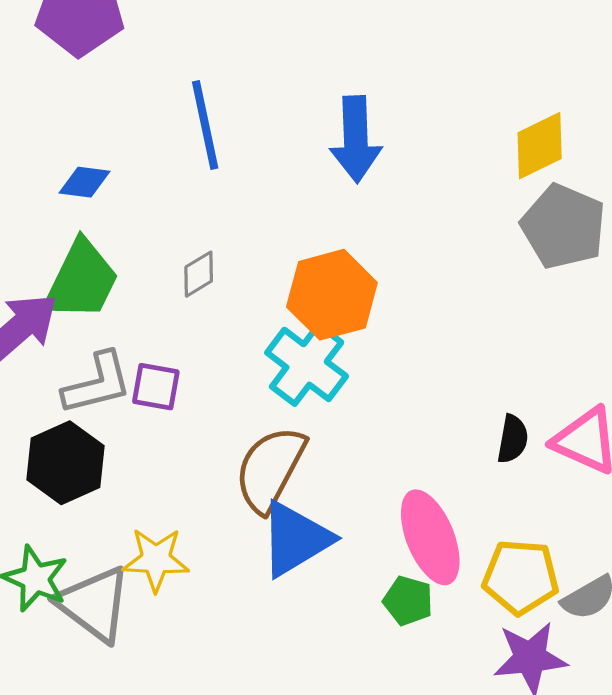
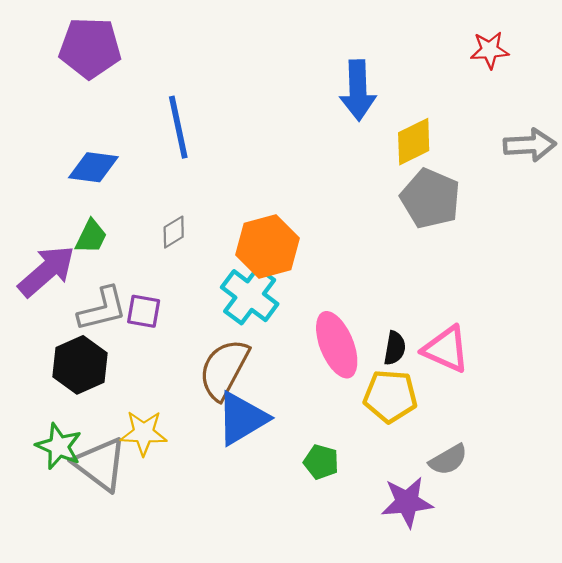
blue arrow: (356, 139) -> (358, 90), moved
blue diamond: (85, 182) -> (93, 167), size x1.4
green trapezoid: (81, 280) -> (91, 236), size x0.6
pink ellipse: (430, 537) -> (337, 345), moved
yellow pentagon: (521, 577) -> (390, 396), moved

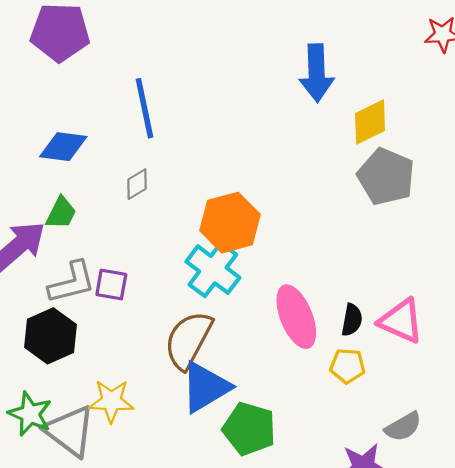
gray diamond: (174, 232) -> (137, 184), moved
yellow pentagon: (390, 396) -> (348, 366), size x0.7
green pentagon: (321, 462) -> (249, 429), moved, size x1.6

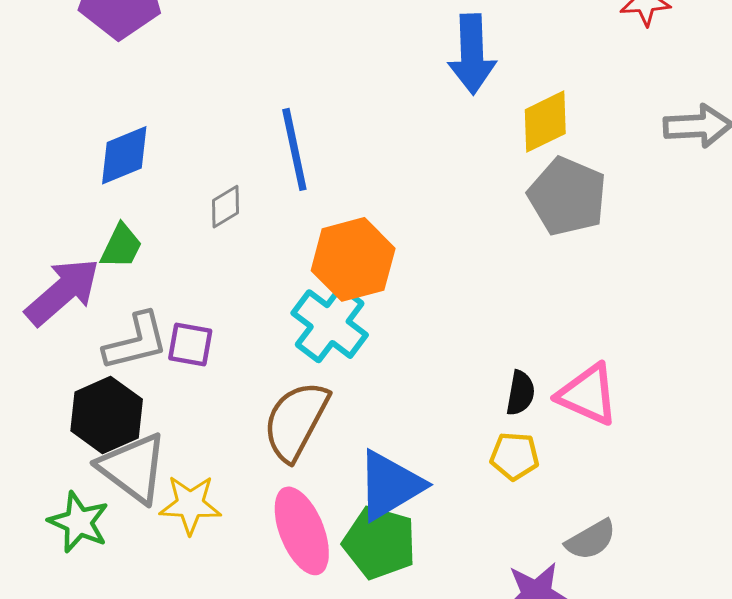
blue line: (144, 108) -> (294, 149), moved
blue diamond: (63, 147) -> (124, 155), turned -30
pink ellipse: (296, 317) -> (302, 531), moved
blue triangle: (205, 387) -> (390, 485), moved
gray triangle: (70, 431) -> (133, 468), moved

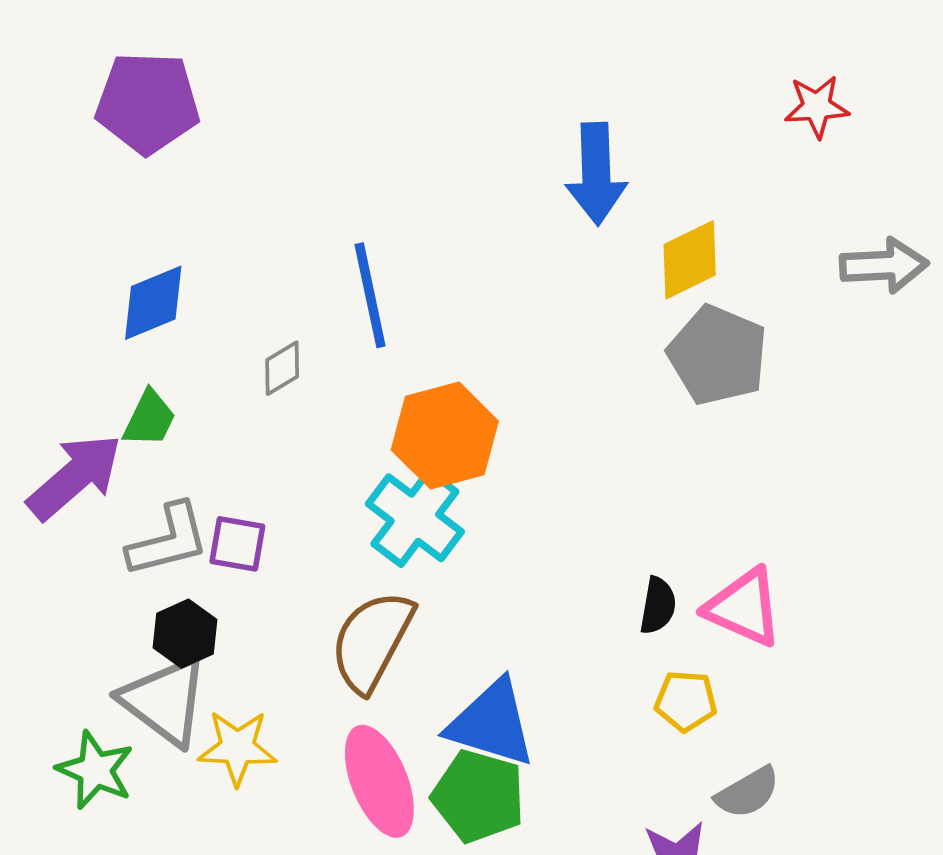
black hexagon: (107, 415) -> (185, 634), moved, size x0.7
yellow pentagon: (515, 456) -> (686, 701), moved
blue triangle: (390, 485) -> (492, 723), turned 48

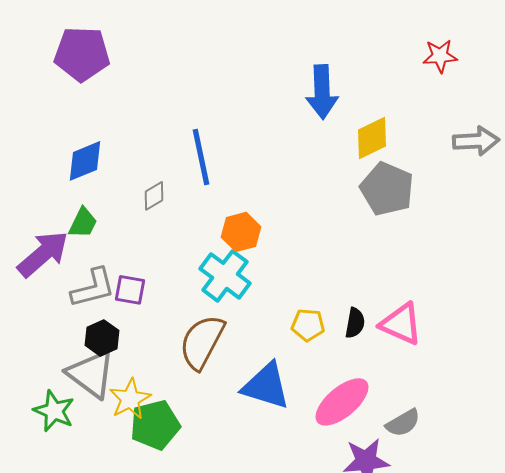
orange hexagon: (445, 435) -> (241, 232), size x0.7
yellow pentagon: (686, 701) -> (308, 325), moved
yellow star: (237, 748) -> (130, 399), turned -30
pink ellipse: (379, 781) -> (342, 402), moved, turned 72
green pentagon: (478, 796) -> (155, 425), moved, turned -30

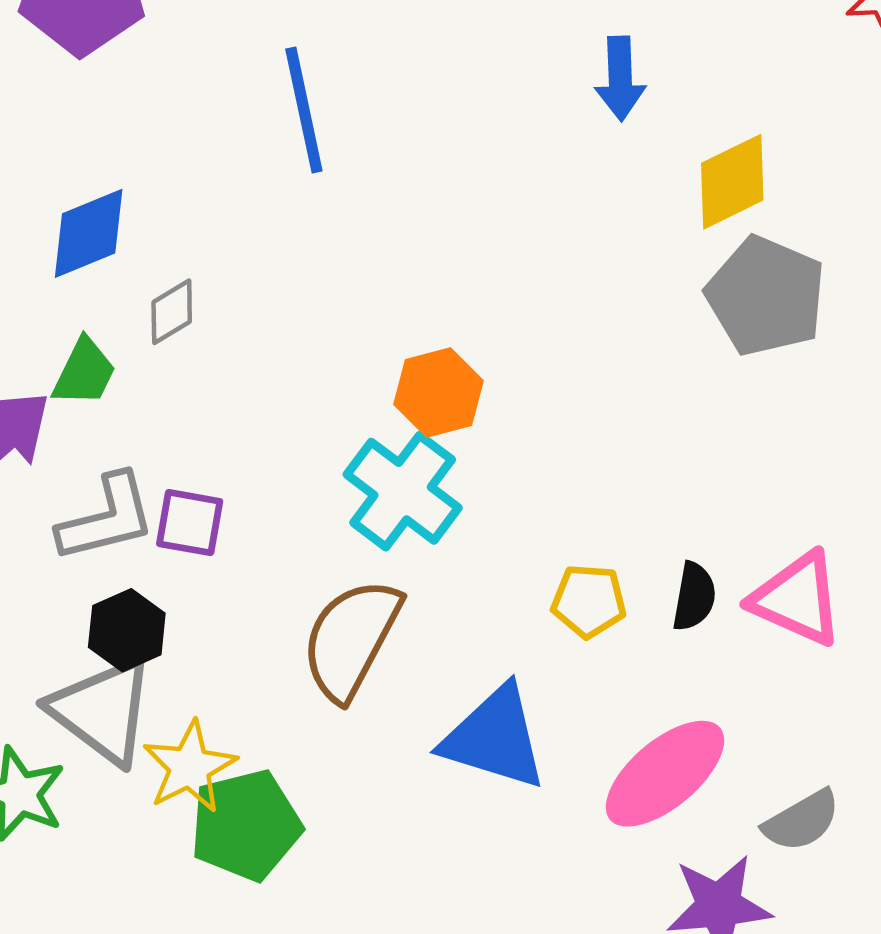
blue arrow: (322, 92) -> (620, 79), size x0.7
blue line: (201, 157) -> (304, 110), moved
gray diamond: (154, 196) -> (172, 312), moved

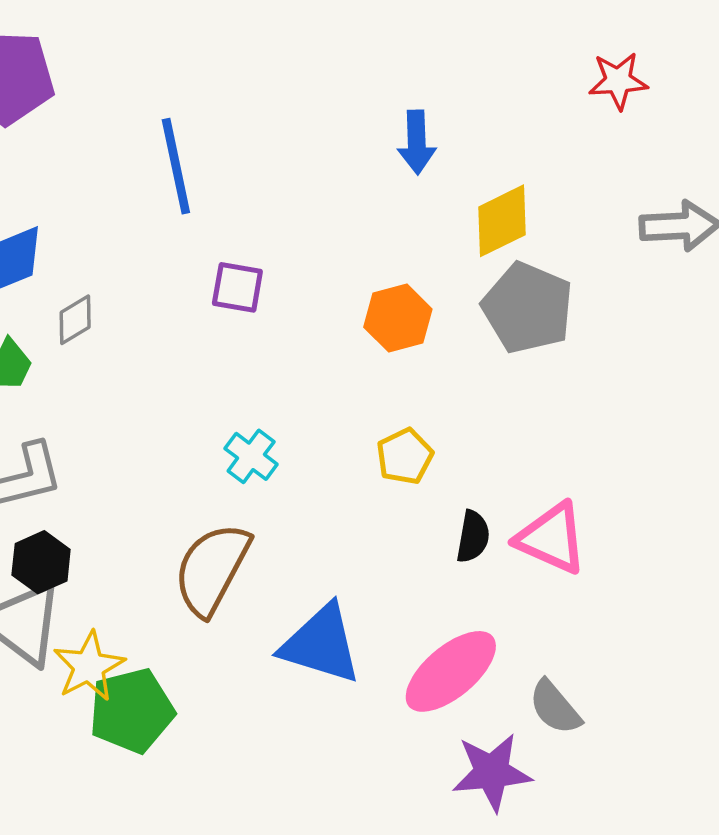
orange hexagon: (439, 392) -> (398, 318), moved
cyan cross: (403, 491) -> (251, 456), size x0.6
purple square: (190, 523) -> (237, 287), moved
yellow pentagon: (589, 601) -> (405, 456), moved, turned -30
gray semicircle: (802, 821) -> (555, 707), turned 80

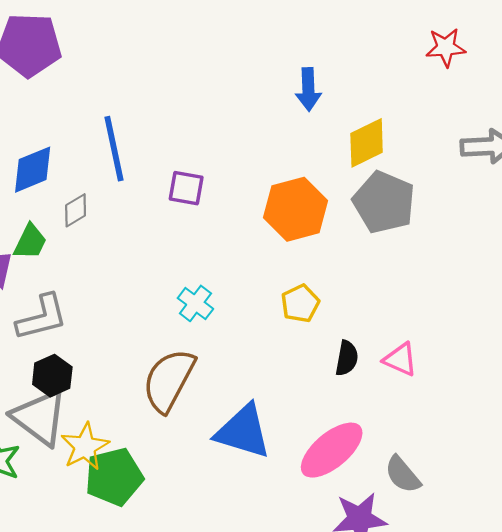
blue line: (176, 166) -> (114, 149), moved
orange hexagon: (398, 318) -> (296, 209), size x1.4
pink triangle: (552, 538) -> (400, 359), size x0.7

